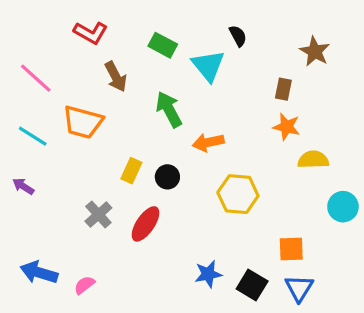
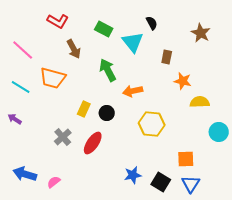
brown rectangle: (283, 89) -> (167, 57), moved

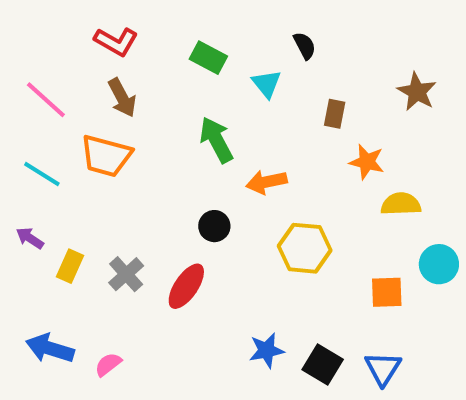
brown star: (201, 33) -> (417, 92), moved
cyan triangle: (133, 42) -> (266, 84), size x0.7
brown arrow: (74, 49) -> (122, 98), moved
yellow rectangle: (84, 109) -> (70, 266), moved
orange square: (186, 159) -> (387, 292), moved

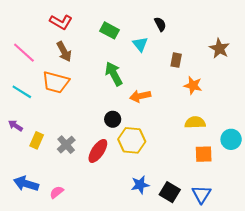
yellow semicircle: (401, 204) -> (195, 122), moved
yellow hexagon: (305, 248) -> (132, 140), moved

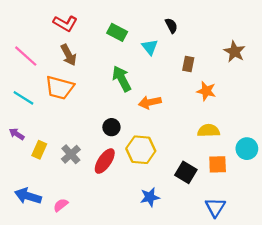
black circle: (113, 119) -> (111, 127), moved
black square: (170, 192) -> (186, 172), moved

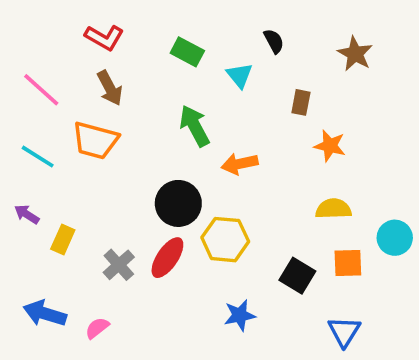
brown star: (234, 52) -> (355, 54), moved
black circle: (111, 127) -> (178, 203), size x1.6
gray cross: (71, 154) -> (119, 265), moved

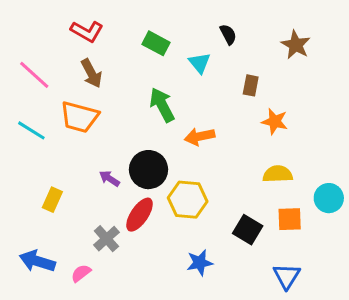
purple arrow: (27, 214) -> (109, 179), moved
gray cross: (119, 265) -> (106, 239), moved

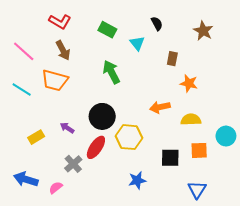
orange arrow: (200, 136) -> (160, 107), moved
purple arrow: (109, 179) -> (67, 128), moved
yellow rectangle: (52, 200) -> (36, 137), turned 35
black square: (248, 230) -> (170, 158), turned -30

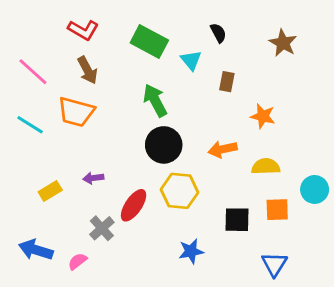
green rectangle: (107, 30) -> (149, 41), size x1.4
brown rectangle: (172, 59) -> (227, 82), moved
black circle: (102, 116) -> (164, 145), moved
purple arrow: (67, 128) -> (93, 178), turned -40

